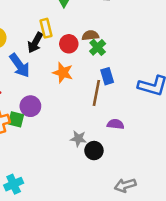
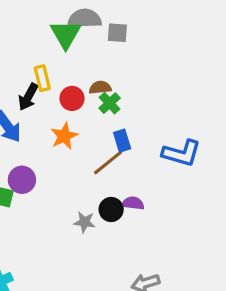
orange star: (63, 73) -> (64, 136), turned 30
brown line: (96, 93) -> (108, 163), turned 40
black circle: (94, 151) -> (111, 209), moved

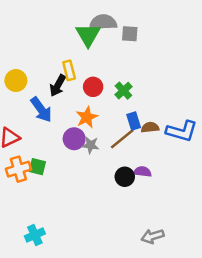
brown semicircle: (100, 87) -> (150, 127), moved
purple circle: (22, 180) -> (74, 139), moved
gray star: (85, 222) -> (91, 145), moved

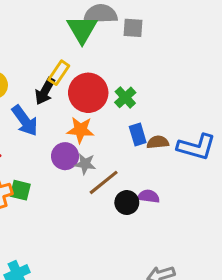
yellow rectangle: (69, 70) -> (59, 73), turned 48
red circle: (93, 87) -> (88, 93), size x1.6
orange star: (87, 117) -> (80, 130), turned 30
brown line: (122, 139) -> (104, 182), moved

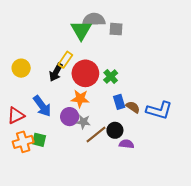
blue arrow: (25, 121) -> (42, 106), moved
brown semicircle: (158, 142) -> (133, 107), turned 40
black circle: (127, 203) -> (115, 130), moved

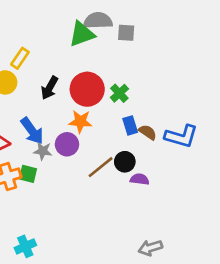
green triangle: (81, 30) -> (82, 34), turned 40
yellow rectangle: (65, 60) -> (20, 58), moved
gray star: (83, 122) -> (43, 151), moved

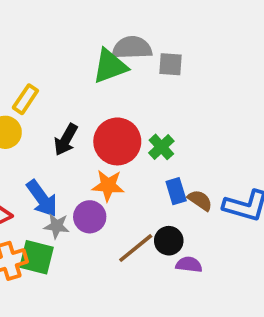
green square: (28, 174) -> (36, 257), size x1.4

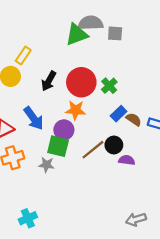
blue rectangle: (176, 191) -> (119, 114), turned 63
gray star: (57, 226) -> (46, 165), moved
green square: (36, 257) -> (58, 146), moved

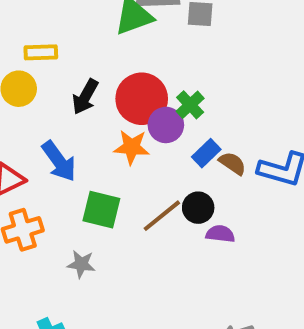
yellow rectangle: (23, 55) -> (41, 52), turned 54
purple circle: (64, 130) -> (166, 125), moved
gray star: (46, 165) -> (81, 264), moved

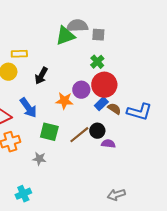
red circle: (142, 99) -> (104, 85), moved
green cross: (190, 105) -> (97, 62), moved

